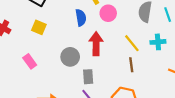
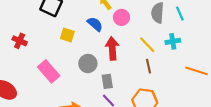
blue semicircle: (81, 18) -> (95, 24), turned -35
yellow square: (39, 27) -> (67, 35), moved
pink rectangle: (30, 61) -> (49, 71), size x1.5

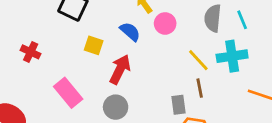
cyan cross: (173, 41) -> (232, 56), size x1.5
red arrow: (112, 48) -> (120, 69), moved, turned 30
gray circle: (88, 64) -> (116, 107), moved
gray rectangle: (107, 81) -> (179, 105), moved

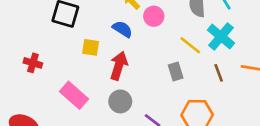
cyan cross: (232, 56) -> (221, 36), turned -32
brown line: (200, 88) -> (219, 73), moved
gray rectangle: (179, 105) -> (176, 72), moved

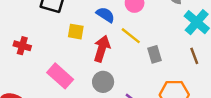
yellow line: (190, 45) -> (131, 36), moved

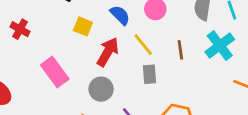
gray rectangle: (155, 54) -> (149, 74), moved
brown line: (194, 56) -> (180, 50), moved

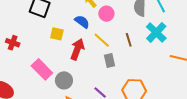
gray circle: (101, 89) -> (64, 80), moved

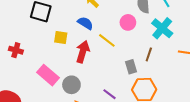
pink circle: (106, 14) -> (128, 22), moved
brown line: (129, 40) -> (149, 54), moved, turned 40
gray rectangle: (109, 61) -> (131, 67), moved

